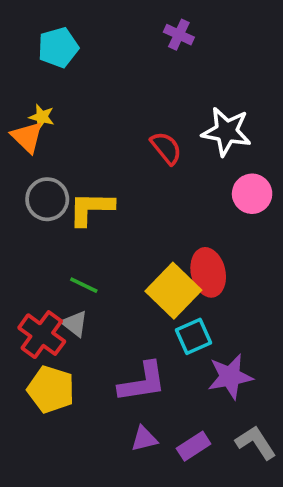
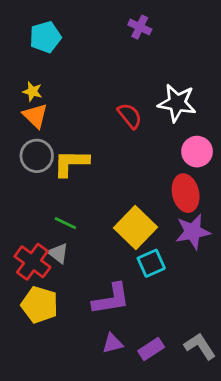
orange triangle: (27, 137) -> (35, 116), moved
red ellipse: (208, 272) -> (186, 193), moved
purple star: (230, 377) -> (193, 232), moved

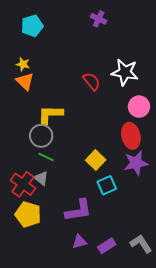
gray circle: (37, 156) -> (41, 136), moved
yellow square: (135, 227) -> (96, 160), size x0.7

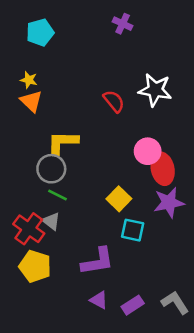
pink circle: (139, 107) -> (148, 151), moved
cyan square: (107, 185) -> (133, 230), turned 36
purple triangle: (79, 242) -> (99, 300), turned 42

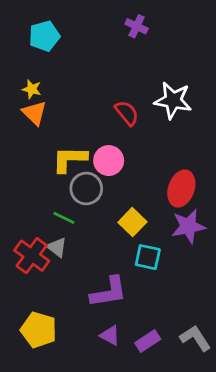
pink circle: (148, 151) -> (109, 161), moved
gray circle: (51, 169) -> (86, 189), moved
red ellipse: (163, 169) -> (181, 189), turned 32
yellow pentagon: (35, 266) -> (39, 330), moved

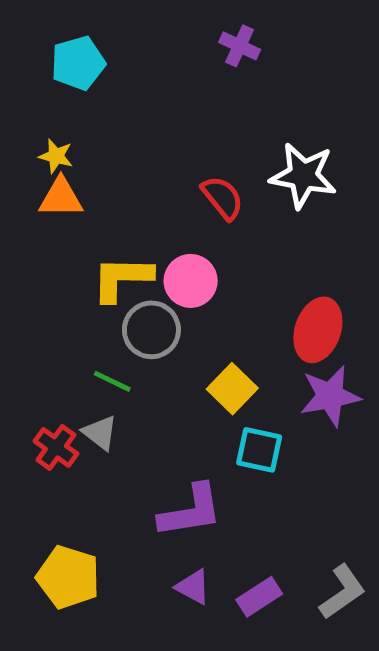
orange triangle: (34, 113) -> (61, 198), turned -44
red cross: (32, 256) -> (56, 447), size x0.7
gray L-shape: (195, 338) -> (342, 592), turned 88

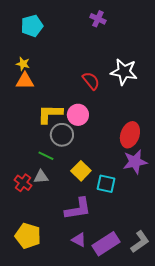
yellow square: (232, 389) -> (81, 171), moved
gray triangle: (100, 433) -> (41, 177), turned -42
purple rectangle: (259, 597) -> (106, 244), size x1.5

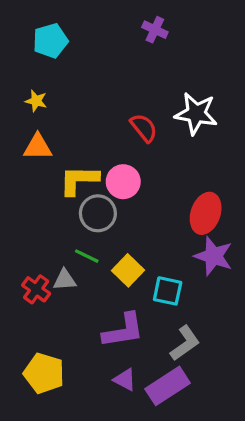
orange triangle: (25, 81) -> (38, 147), moved
green line: (46, 156) -> (87, 256), moved
purple star: (135, 162) -> (213, 256), turned 30
gray L-shape: (140, 242) -> (185, 343), moved

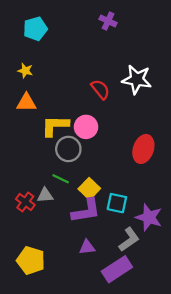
purple star: (213, 256) -> (149, 217), moved
purple L-shape: (123, 331) -> (86, 211), moved
purple triangle: (125, 380) -> (87, 247), moved, turned -35

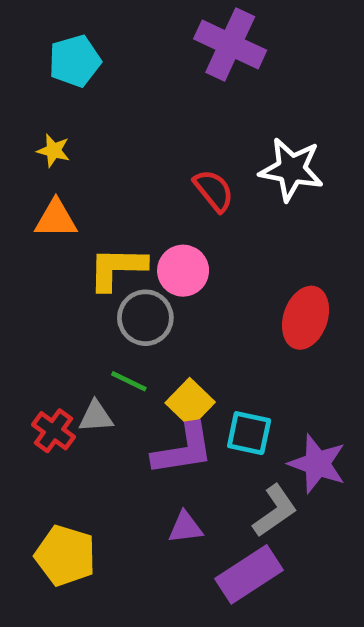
purple cross: (108, 21) -> (230, 45), size x1.8

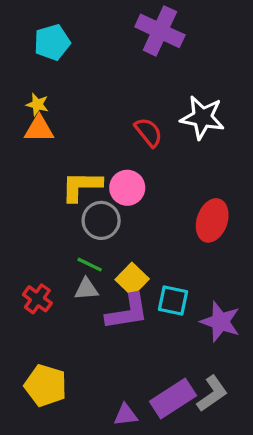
orange triangle: (56, 219) -> (39, 129), moved
gray triangle: (96, 417) -> (86, 289), moved
gray L-shape: (275, 511) -> (212, 394), moved
purple triangle: (185, 527) -> (126, 415), moved

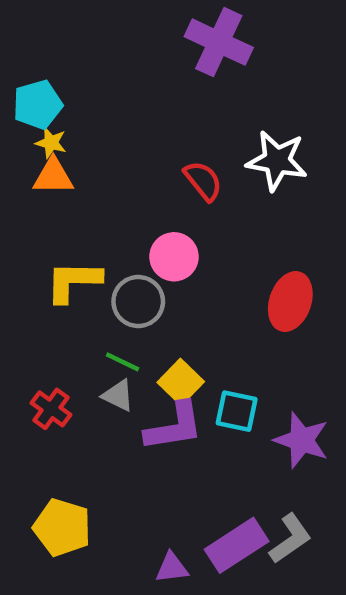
cyan pentagon: (52, 42) -> (38, 105), moved
yellow L-shape: (81, 186) -> (73, 281), moved
gray triangle: (86, 289) -> (118, 395), turned 30

